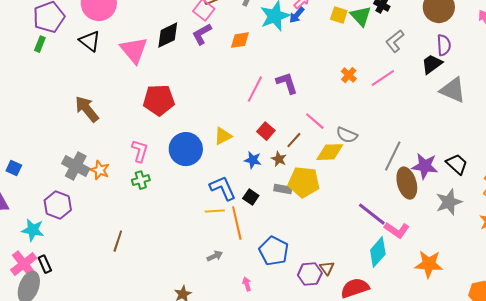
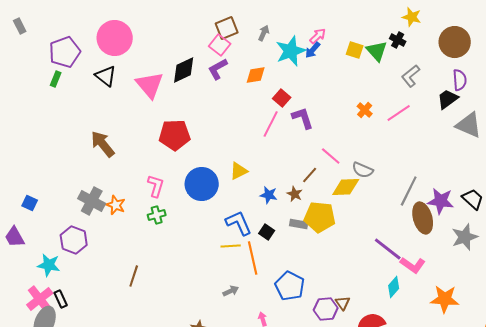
red square: (266, 131) -> (282, 98), moved
cyan diamond: (378, 252) -> (394, 287), size x0.7

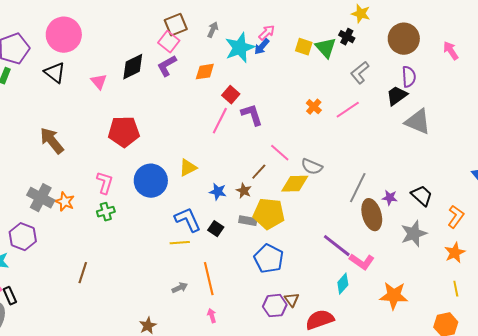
pink triangle: (150, 85) -> (99, 82), size x0.6
purple star: (441, 201) -> (390, 198), size x0.6
orange line: (253, 258) -> (209, 279), moved
blue pentagon: (290, 286) -> (269, 259), moved

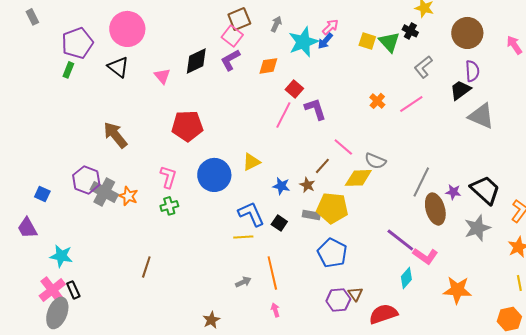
black trapezoid: (422, 196) -> (485, 190), size x1.4
purple hexagon: (23, 237) -> (86, 180), moved

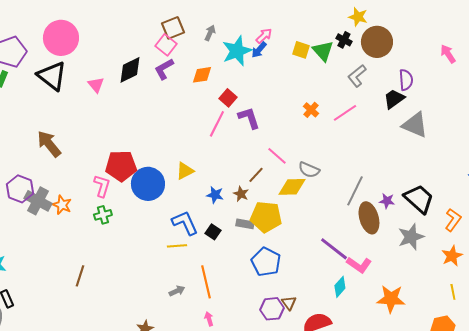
brown circle: (467, 33) -> (377, 42), moved
black triangle: (118, 67) -> (52, 76), size x1.4
red pentagon: (187, 126) -> (121, 166), moved

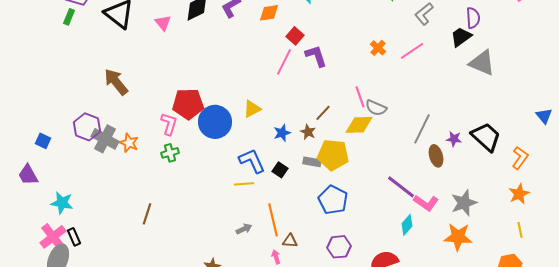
pink line: (277, 156) -> (360, 97), moved, turned 30
blue star: (215, 195) -> (282, 133), turned -30
brown ellipse: (369, 218) -> (436, 156), size x0.7
gray star: (411, 237) -> (464, 203), moved
brown triangle: (289, 303) -> (290, 241), moved, turned -49

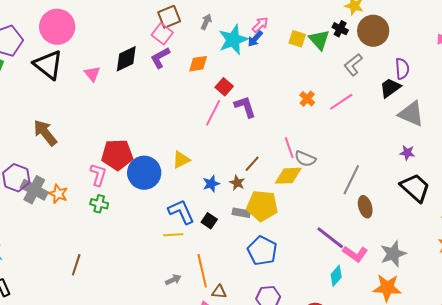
purple star: (454, 139) -> (407, 153), moved
green cross: (170, 153) -> (99, 204), turned 30

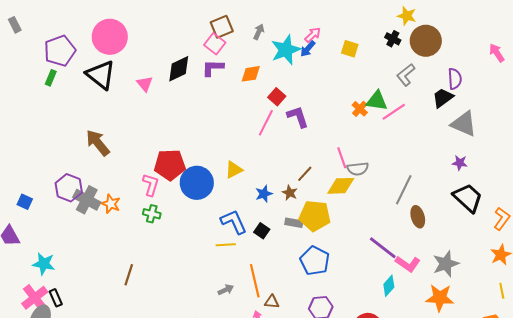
green triangle: (319, 40) -> (377, 101), moved, turned -40
purple L-shape: (160, 58) -> (213, 68), turned 30
gray semicircle: (305, 159) -> (358, 169), turned -30

